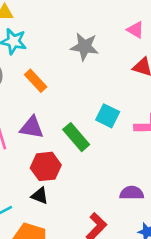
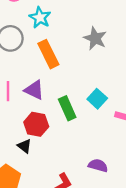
orange rectangle: (36, 81) -> (48, 54), size x1.4

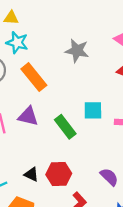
cyan square: (97, 99) -> (93, 110), turned -30
red hexagon: (36, 124) -> (59, 174), moved
purple semicircle: (98, 165) -> (109, 177), turned 42

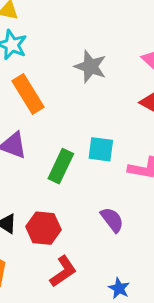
green rectangle: (65, 127) -> (61, 166), turned 55
purple semicircle: (109, 177) -> (112, 220), moved

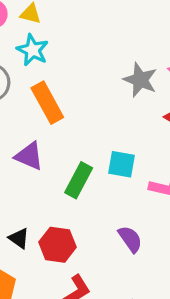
gray star: (90, 67) -> (140, 80), moved

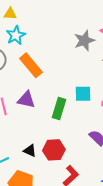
cyan star: (33, 50) -> (16, 35), turned 30
gray star: (140, 80) -> (84, 41), turned -30

